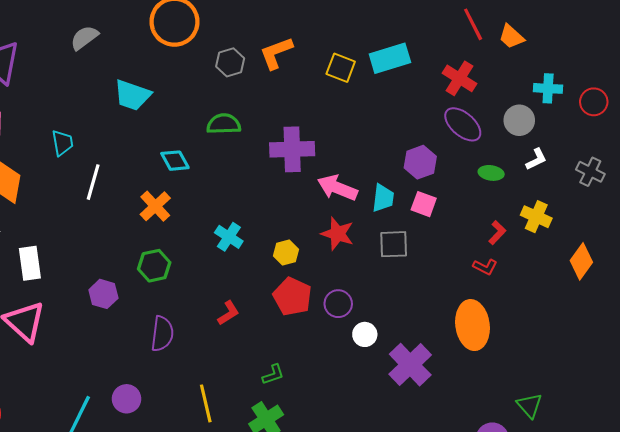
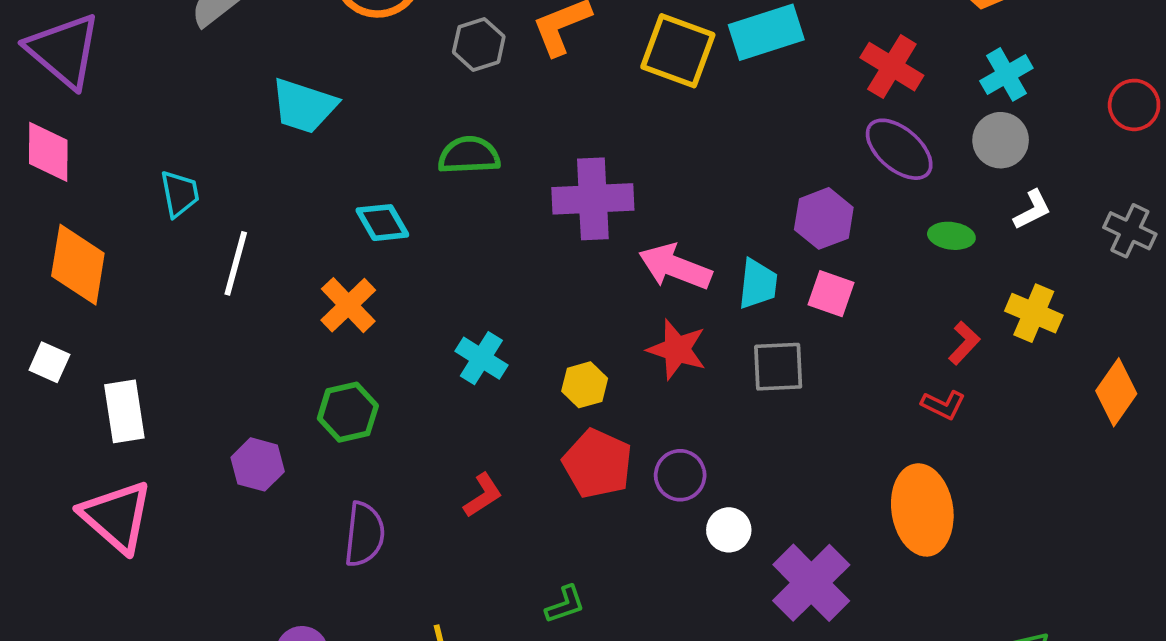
yellow square: (341, 68) -> (678, 51), size x1.4
cyan cross: (548, 88) -> (1006, 74), moved, turned -32

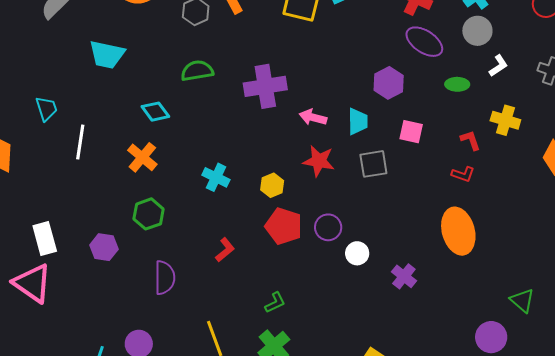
pink arrow: (675, 267) -> (313, 117), size x0.7
pink square: (831, 294) -> (411, 132), moved
red L-shape: (964, 343) -> (470, 140), turned -55
white rectangle: (124, 411) -> (45, 239), moved
purple cross: (811, 583) -> (404, 276), size x0.6

